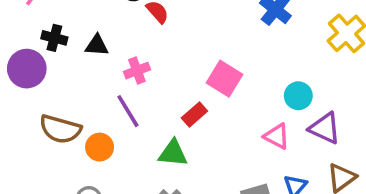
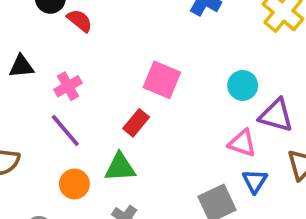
pink triangle: (277, 136) -> (242, 143), moved
orange circle: (100, 147) -> (74, 184), moved

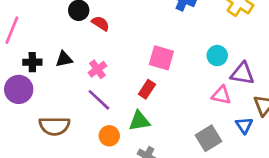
blue triangle: (255, 181) -> (244, 125), moved

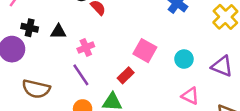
cyan circle: (217, 56) -> (184, 59), moved
purple triangle: (242, 73) -> (222, 66), moved

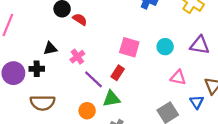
black cross: (30, 28) -> (37, 69), moved
purple line: (81, 75) -> (94, 79), moved

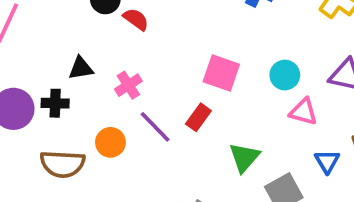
pink triangle: (178, 77) -> (303, 112), moved
green triangle: (111, 99) -> (244, 157), moved, turned -42
blue triangle: (197, 102) -> (327, 161), moved
orange circle: (87, 111) -> (110, 142), moved

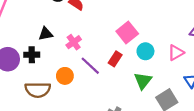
pink square: (221, 73) -> (127, 33), turned 35
cyan circle: (285, 75) -> (145, 51), moved
pink triangle: (303, 112) -> (176, 53), turned -42

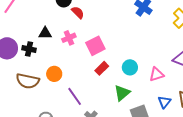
pink square: (127, 33) -> (95, 46), moved
pink cross: (74, 42) -> (69, 38), moved
purple line: (90, 66) -> (75, 96), moved

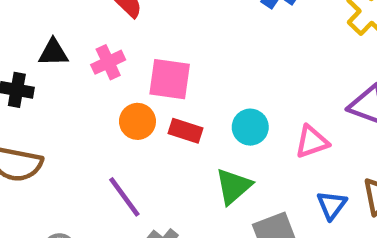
pink square: (95, 46) -> (170, 79), turned 36
red rectangle: (102, 68) -> (185, 131), turned 64
orange circle: (54, 74) -> (137, 121), moved

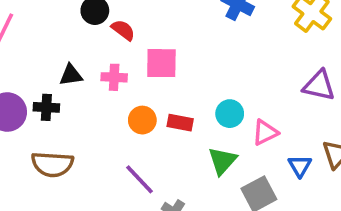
pink cross: (108, 62) -> (114, 77), turned 35
pink square: (170, 79) -> (161, 63), moved
pink triangle: (312, 142) -> (265, 133), moved

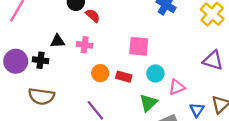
pink square: (161, 63) -> (139, 46), moved

